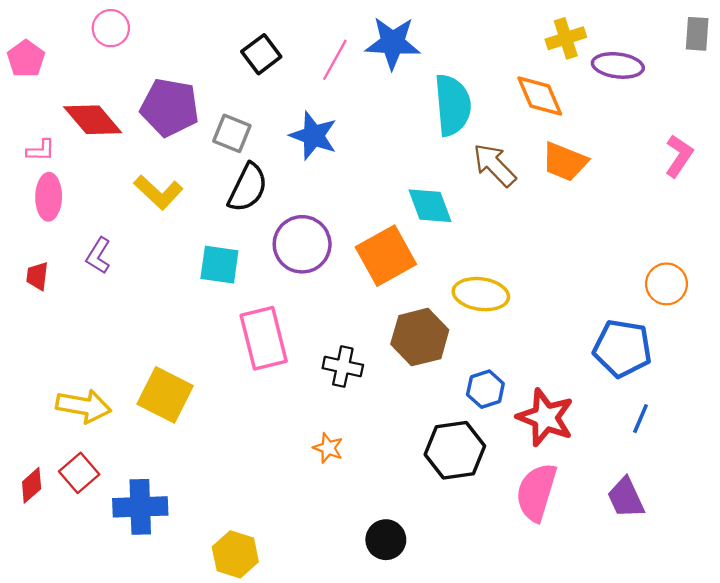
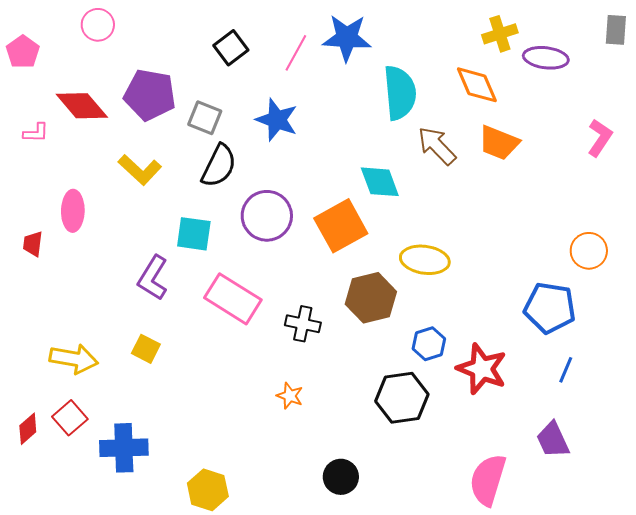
pink ellipse: (49, 197) -> (73, 211), moved
purple L-shape: (98, 256) -> (153, 278), moved, size x1.4
pink rectangle: (264, 338) -> (233, 299), turned -44
yellow square: (165, 395) -> (146, 349), size x0.6
pink semicircle: (536, 492) -> (488, 480), moved

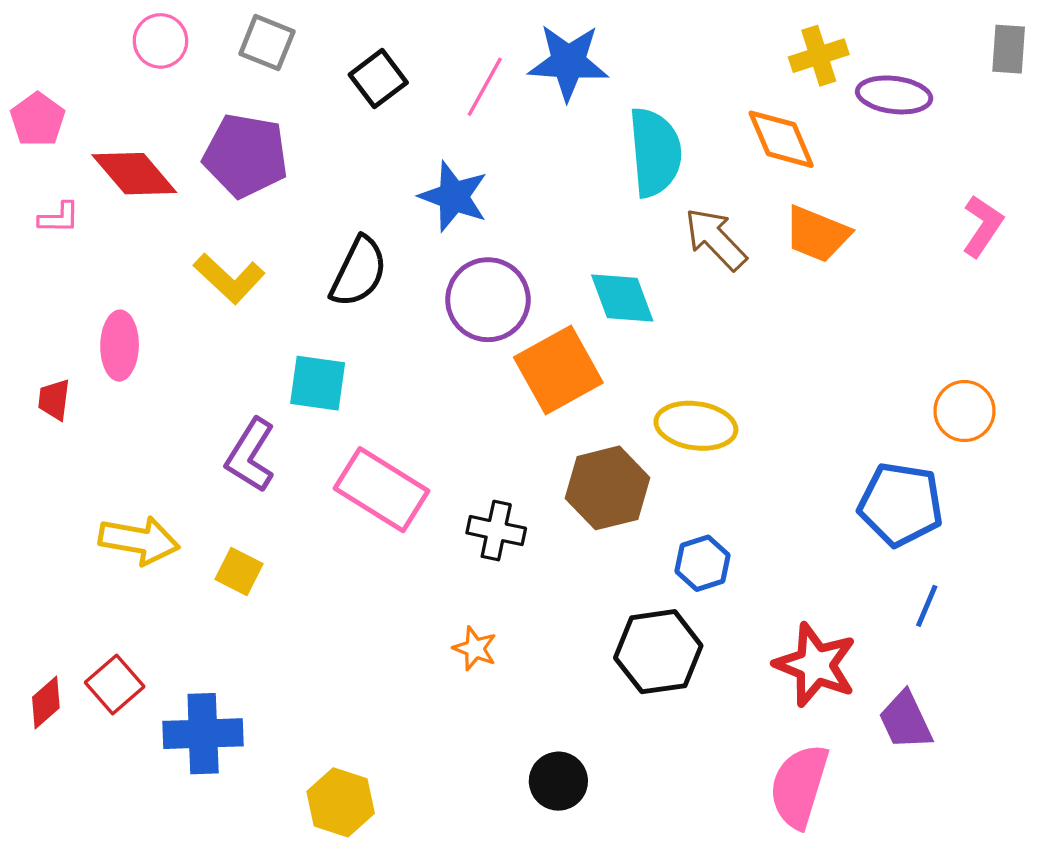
pink pentagon: (23, 52) -> (38, 120), moved
gray square: (205, 118) -> (267, 43), moved
purple circle: (267, 216) -> (488, 300), moved
yellow arrow: (74, 359) -> (139, 540), moved
red star: (482, 369) -> (815, 665), moved

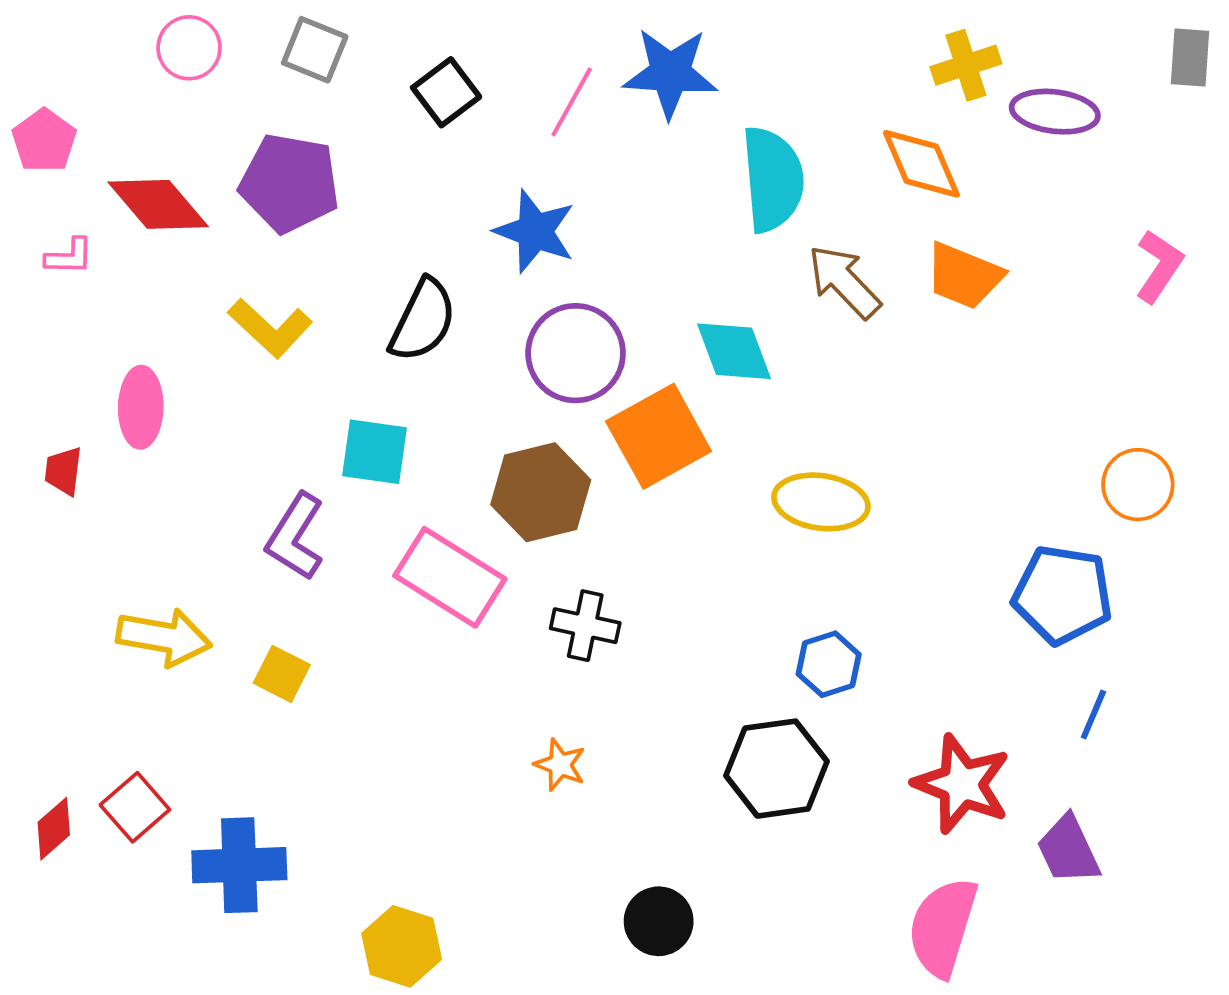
brown hexagon: (608, 488) -> (541, 492), moved

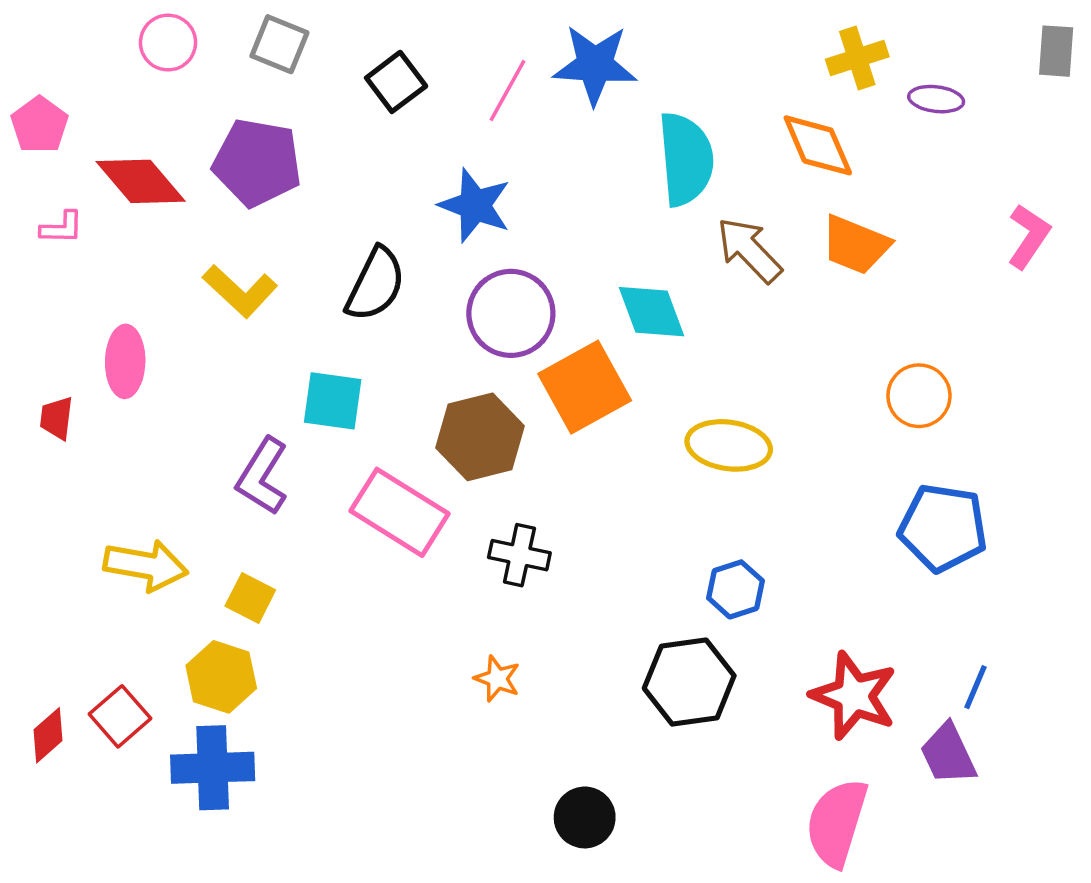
purple ellipse: (1055, 112) -> (936, 99), size x0.7
orange circle: (1138, 485) -> (919, 396), moved
blue line: (1093, 714) -> (976, 687), moved
yellow hexagon: (402, 946) -> (221, 677), moved

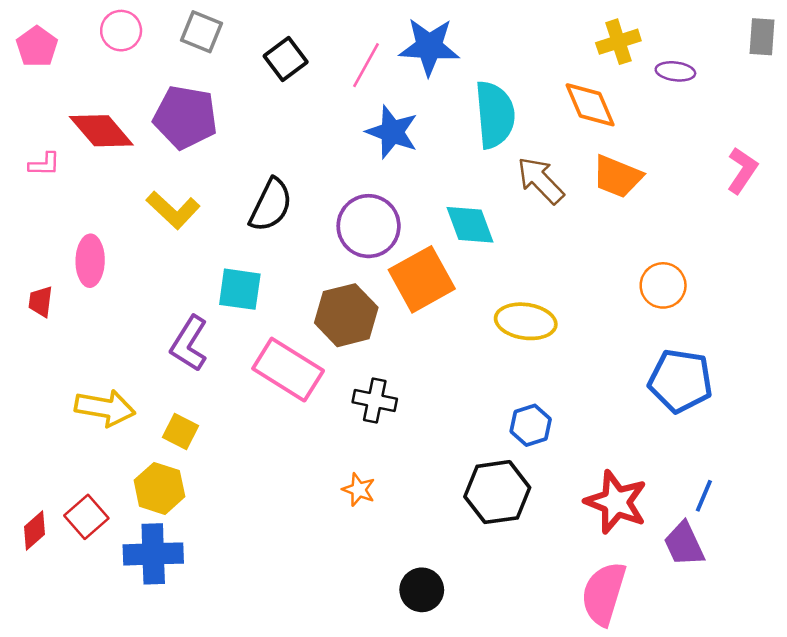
pink pentagon: (39, 125) -> (37, 47), moved
blue star: (475, 205) -> (392, 132), moved

